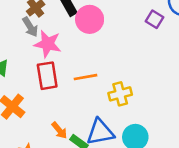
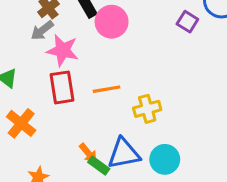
gray arrow: (30, 27) -> (42, 30), turned 84
orange arrow: (59, 130) -> (88, 153), moved

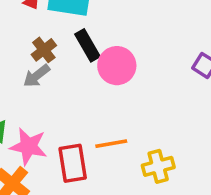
pink star: (63, 50) -> (28, 146), moved
red rectangle: (62, 87) -> (73, 163), moved

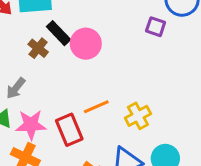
brown cross: (44, 50) -> (38, 48), moved
gray arrow: (37, 76) -> (16, 88), moved

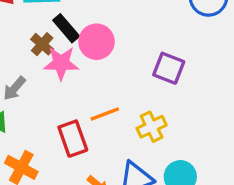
purple square: (156, 27) -> (169, 68), moved, size x1.4
pink star: (31, 125) -> (61, 63), moved

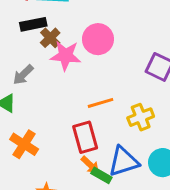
black rectangle: (66, 28) -> (33, 24), moved, turned -65
red rectangle: (73, 139) -> (85, 137), moved

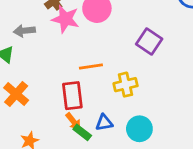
gray arrow: (23, 75) -> (24, 31), turned 30
blue triangle: (124, 162) -> (104, 123), size x0.6

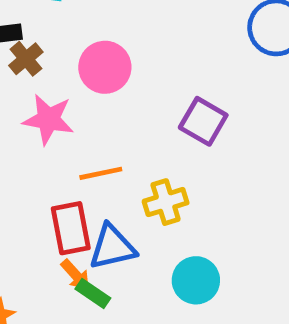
pink star: (65, 19) -> (48, 119), moved
blue triangle: (104, 123) -> (112, 247), moved, size x1.5

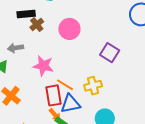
pink star: (48, 119) -> (43, 66), moved
orange line: (101, 173) -> (65, 85), moved, turned 42

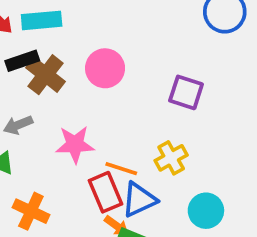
brown cross: (37, 25) -> (46, 75), size x1.5

